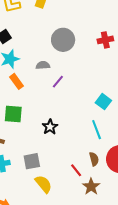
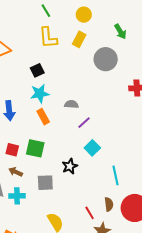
gray circle: (63, 40) -> (106, 59), moved
cyan square: (103, 102) -> (92, 148), moved
gray square: (32, 161) -> (45, 183), moved

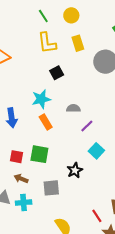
yellow circle: (84, 15) -> (71, 15), moved
yellow rectangle: (79, 39) -> (78, 43), turned -42
black square: (37, 70) -> (57, 73), moved

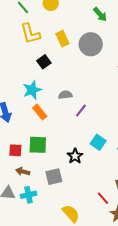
yellow rectangle: (78, 43) -> (62, 39), moved
cyan square: (96, 151) -> (98, 142), moved

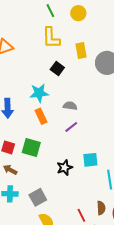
black square: (44, 62) -> (57, 69), turned -32
purple line: (81, 111) -> (71, 127), moved
cyan square: (98, 142) -> (90, 160), turned 35
gray square: (54, 177) -> (38, 197), moved, turned -30

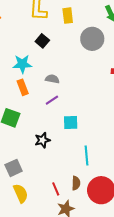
yellow rectangle: (81, 51) -> (68, 16), moved
cyan square: (90, 160) -> (71, 122), moved

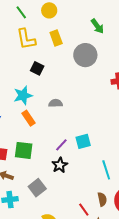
purple line: (52, 100) -> (61, 145), moved
gray square: (14, 168) -> (37, 188), moved

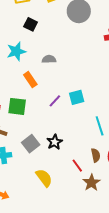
orange rectangle: (28, 118) -> (30, 80), moved
black star: (60, 165) -> (55, 142), moved

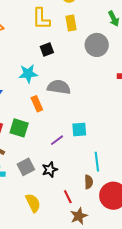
black square: (31, 24) -> (47, 50), turned 32
gray semicircle: (49, 59) -> (59, 87), size x1.6
purple line: (55, 101) -> (57, 140), moved
brown semicircle: (96, 155) -> (89, 182), moved

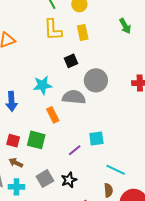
gray circle: (97, 45) -> (96, 80), moved
black square: (47, 50) -> (71, 61), moved
cyan line: (97, 162) -> (116, 170), turned -54

